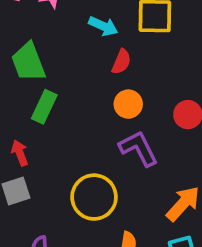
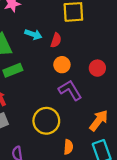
cyan arrow: (103, 26) -> (33, 34), moved
green rectangle: (44, 107) -> (13, 70), turned 48

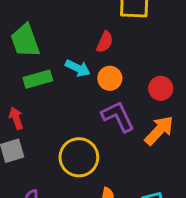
cyan arrow: (33, 34) -> (78, 68), moved
orange arrow: (99, 120) -> (159, 130), moved

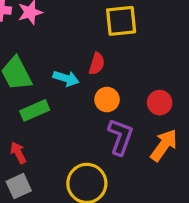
cyan arrow: (78, 68) -> (66, 78), moved
purple L-shape: (118, 116) -> (120, 137), turned 54

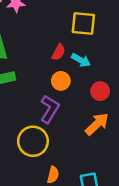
cyan arrow: (66, 78) -> (81, 60), moved
purple L-shape: (120, 137) -> (50, 109), moved

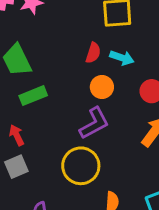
purple L-shape: (50, 109) -> (94, 123), turned 40

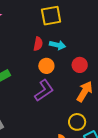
yellow circle: (81, 166) -> (77, 122), moved, size x0.7

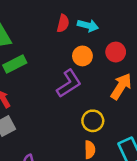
orange circle: (46, 66) -> (82, 56), moved
yellow circle: (77, 122) -> (93, 121), moved

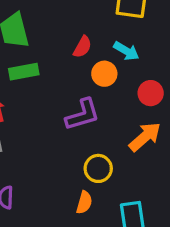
red semicircle: (63, 23) -> (82, 47), moved
orange circle: (82, 56) -> (104, 74), moved

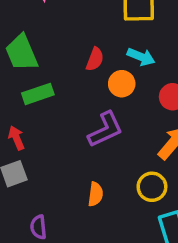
yellow circle: (98, 168) -> (152, 187), moved
orange semicircle: (84, 202) -> (95, 194), moved

